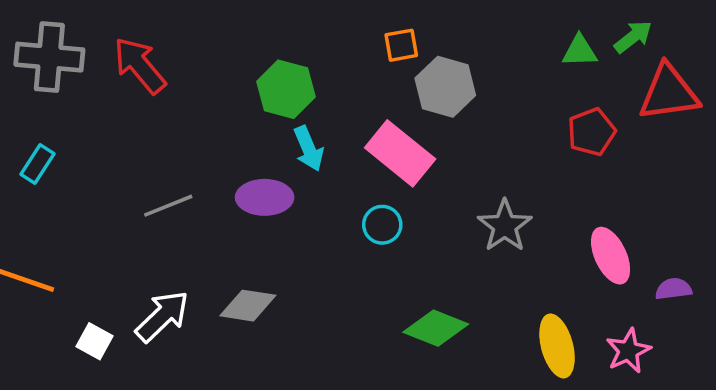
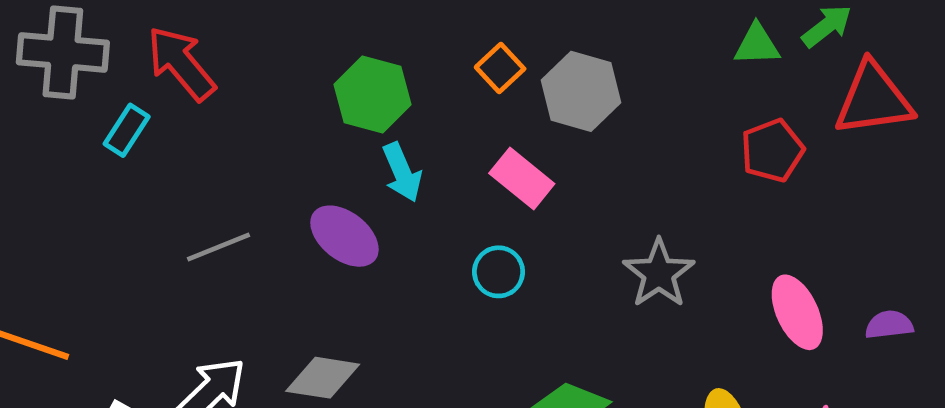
orange square: (401, 45) -> (500, 68), moved, turned -33
pink rectangle: (400, 153) -> (522, 178), size x0.7
cyan rectangle: (37, 164) -> (127, 130), moved
purple ellipse: (265, 197) -> (344, 236), turned 38
purple semicircle: (674, 289) -> (889, 325), moved

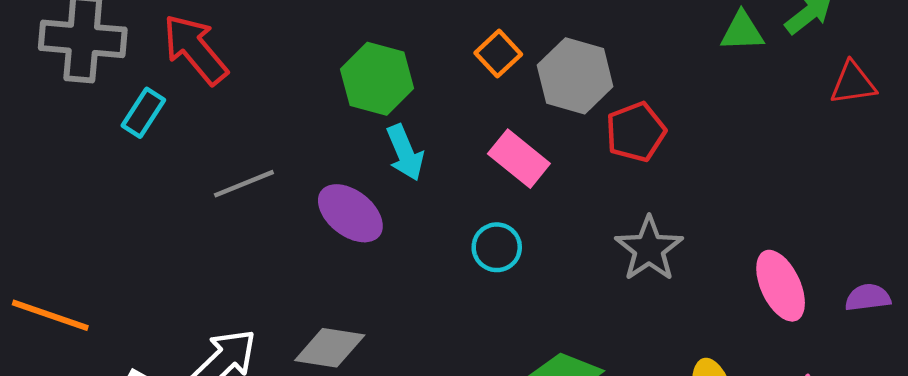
red triangle: (874, 99) -> (853, 83), size x0.6
red pentagon: (772, 150) -> (636, 132), moved
gray line: (218, 247) -> (244, 184), moved

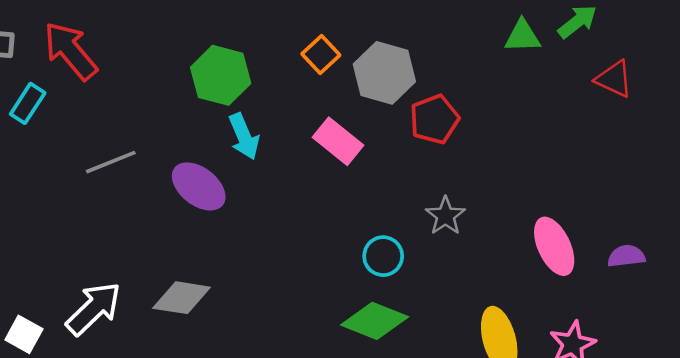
red triangle: (853, 83) -> (614, 79), turned 33
cyan circle: (497, 247) -> (383, 256), moved
gray star: (649, 249) -> (445, 216), size x0.7

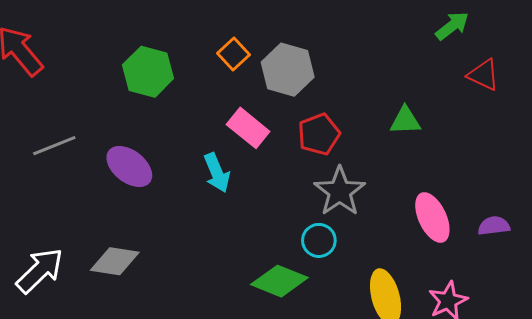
green triangle: (522, 36) -> (405, 121), moved
red pentagon: (434, 119) -> (319, 134), moved
cyan arrow: (244, 136) -> (217, 173), moved
gray star: (445, 216) -> (340, 191), size x1.5
cyan circle: (383, 256) -> (319, 240), moved

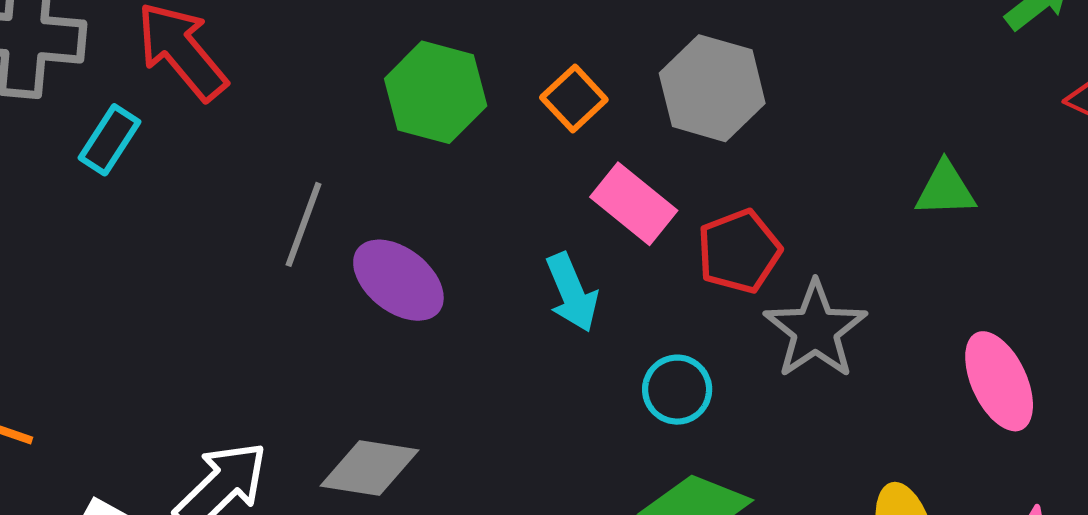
orange square: (233, 54) -> (574, 99), moved
red pentagon: (319, 134) -> (739, 251), moved
gray line: (54, 146) -> (304, 224), moved, turned -48
cyan circle: (319, 240) -> (677, 390), moved

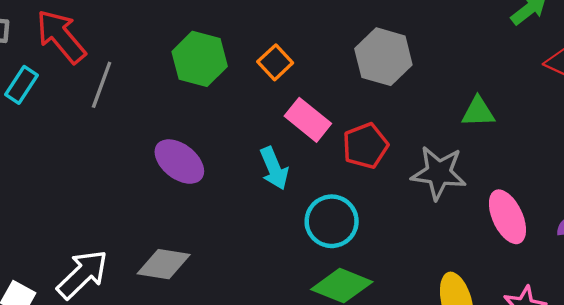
gray hexagon: (712, 88) -> (383, 57), moved
gray line: (304, 224) -> (102, 85), moved
gray star: (815, 330) -> (439, 173), moved, turned -30
cyan circle: (677, 390) -> (332, 221), size x1.4

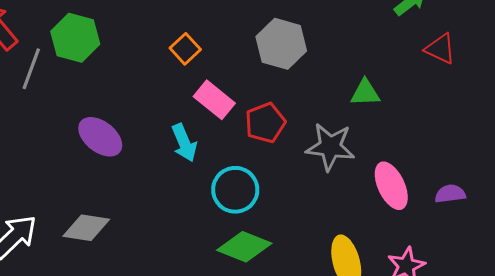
green hexagon: (200, 59) -> (75, 38), moved

